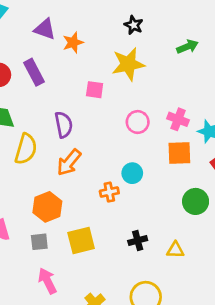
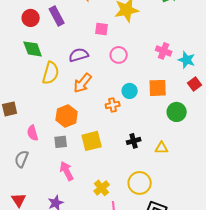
pink circle: (138, 122) -> (119, 55), moved
purple semicircle: (64, 125) -> (79, 55), turned -96
orange square: (179, 153) -> (158, 88), moved

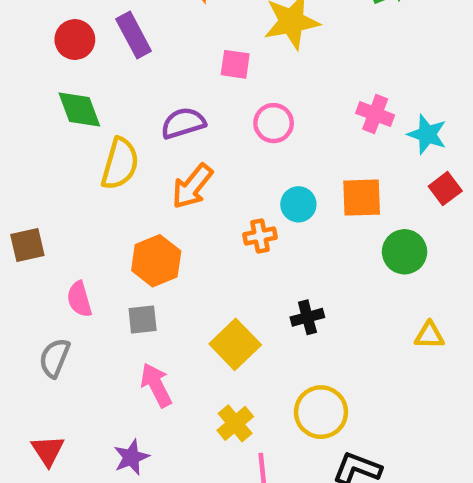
yellow square: (92, 141) -> (235, 344), moved, turned -30
yellow triangle: (162, 148) -> (429, 335), moved

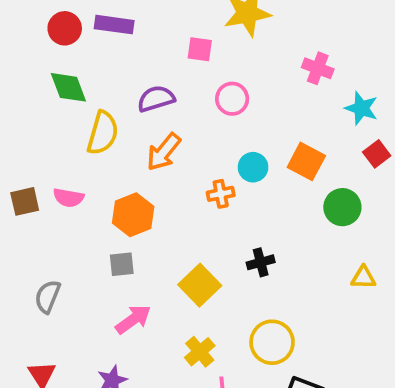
purple rectangle: (134, 35) -> (114, 25), turned -54
pink cross: (375, 114) -> (318, 68), moved
orange square: (362, 198) -> (306, 161), turned 30
pink semicircle: (79, 299) -> (68, 198), moved, turned -64
pink arrow: (156, 385) -> (133, 319), turned 81

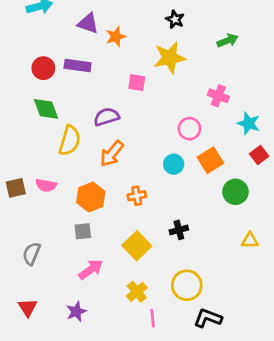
pink circle: (232, 99) -> (189, 129), moved
orange square: (306, 161) -> (210, 160), turned 30
orange cross: (221, 194) -> (137, 196), moved

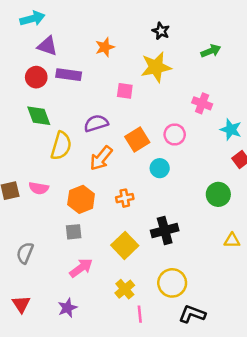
purple triangle: (88, 23) -> (47, 46), moved
orange square: (210, 160) -> (137, 139), moved
black cross: (179, 230) -> (165, 231), size x1.5

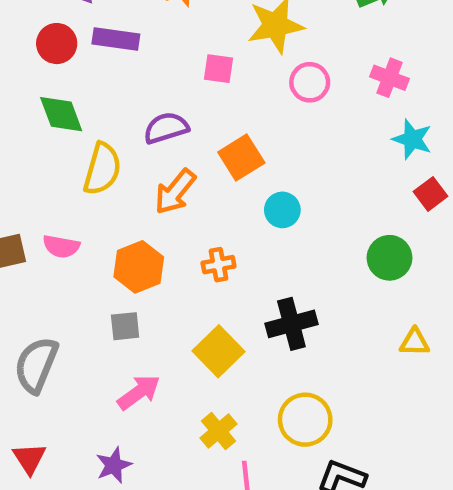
pink cross: (202, 103) -> (389, 78), moved
pink circle: (175, 134) -> (310, 82), moved
gray semicircle: (25, 253) -> (36, 365), size x1.4

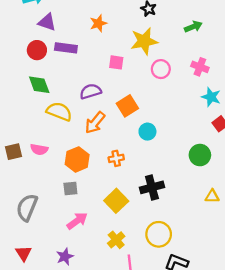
yellow semicircle: (102, 169) -> (59, 111), turned -85

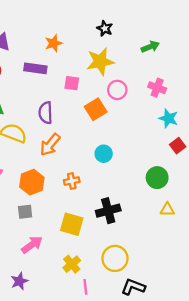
purple rectangle: (66, 48) -> (35, 68), moved
purple semicircle: (91, 91) -> (46, 113), turned -75
orange square: (127, 106) -> (96, 109), moved
yellow triangle: (212, 196) -> (167, 209), moved
yellow square: (116, 201) -> (72, 224), turned -30

